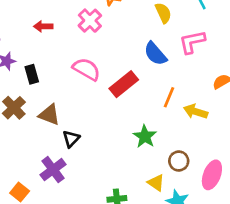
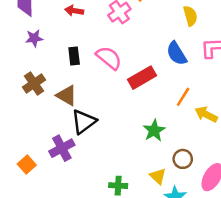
black rectangle: (32, 74) -> (74, 56), moved
black triangle: (71, 139) -> (84, 122), size x1.5

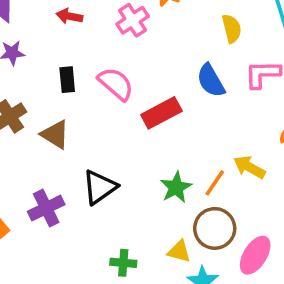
orange line: (183, 97) -> (215, 183), moved
black triangle: (84, 122) -> (100, 187), moved
brown circle: (183, 159) -> (215, 228), size x1.5
yellow triangle: (158, 176) -> (179, 251), turned -30

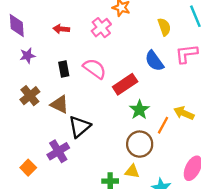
black triangle: (100, 187) -> (79, 127), moved
green star: (176, 187) -> (139, 110), moved
brown circle: (215, 228) -> (140, 144), moved
yellow triangle: (179, 251) -> (132, 171), moved

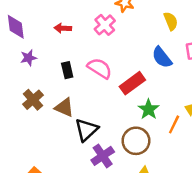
brown circle: (140, 144) -> (136, 141), moved
purple cross: (58, 151) -> (103, 156), moved

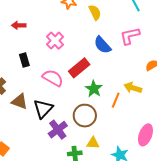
yellow semicircle: (171, 21) -> (95, 12), moved
pink cross: (105, 25) -> (55, 41), moved
pink semicircle: (100, 68) -> (53, 78), moved
brown triangle: (64, 107) -> (20, 101), moved

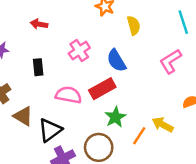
pink L-shape: (130, 36) -> (170, 61), turned -30
blue semicircle: (102, 45) -> (116, 61), moved
pink semicircle: (53, 78) -> (68, 95), turned -30

